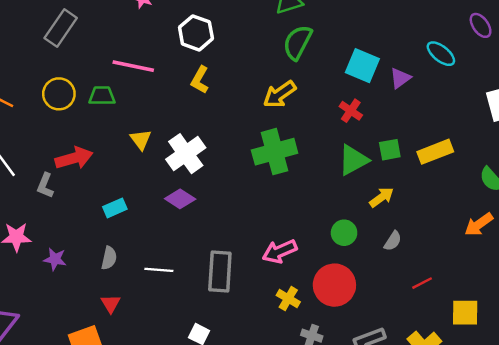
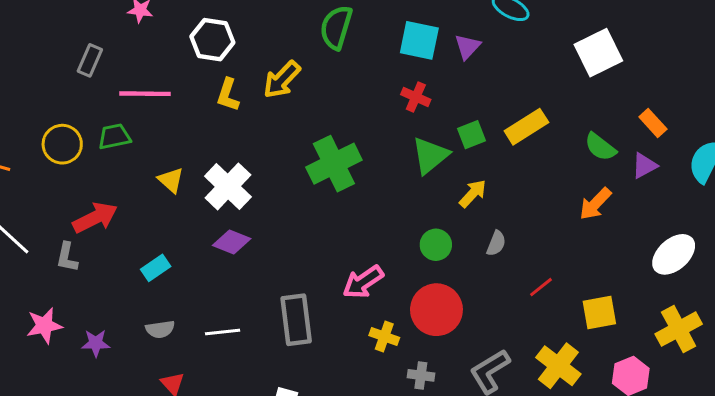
gray rectangle: (61, 28) -> (90, 60), moved, size x0.7
yellow arrow: (280, 94) -> (282, 80), moved
gray semicircle: (109, 258) -> (160, 329), turned 80

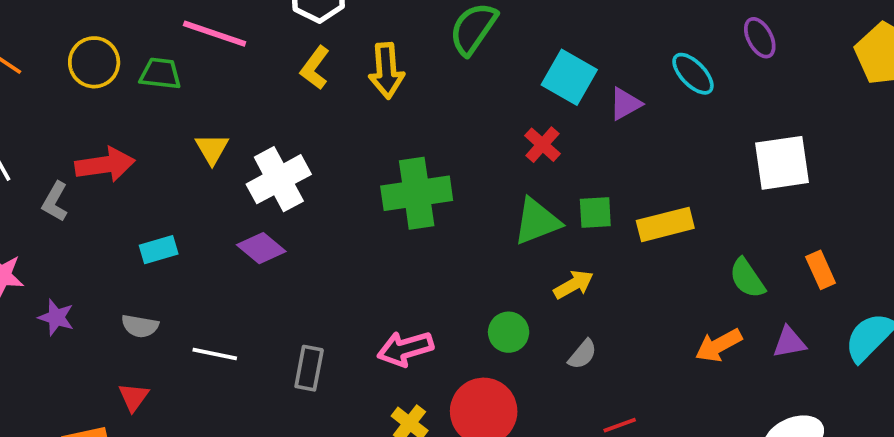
yellow arrow: (282, 80) -> (386, 71), turned -66
purple triangle: (644, 166) -> (789, 342), moved
gray rectangle: (296, 320) -> (309, 368), size x0.7

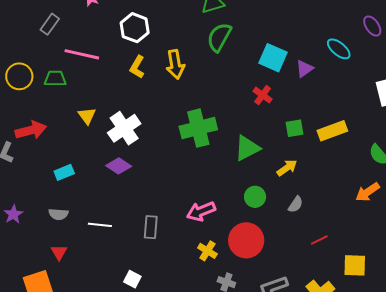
green triangle: (537, 221) -> (247, 148), moved
purple star: (56, 317) -> (13, 214), turned 30

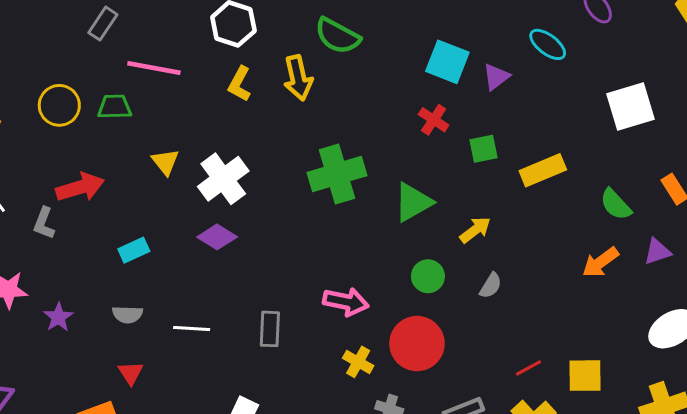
green semicircle: (219, 37) -> (338, 36), moved, turned -88
green square: (295, 128) -> (483, 149), moved
pink arrow: (201, 211) -> (346, 302), turned -144
red line: (319, 240) -> (528, 368), moved

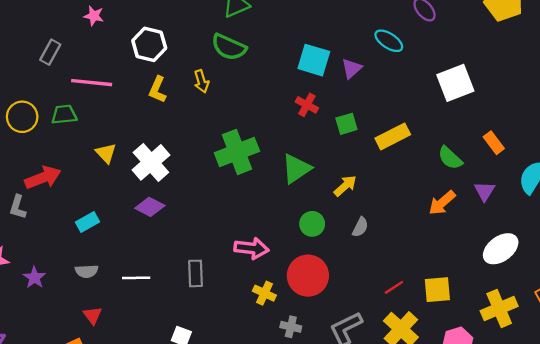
yellow arrow: (298, 78) -> (201, 81), size x0.7
purple triangle: (657, 252) -> (485, 191), turned -35

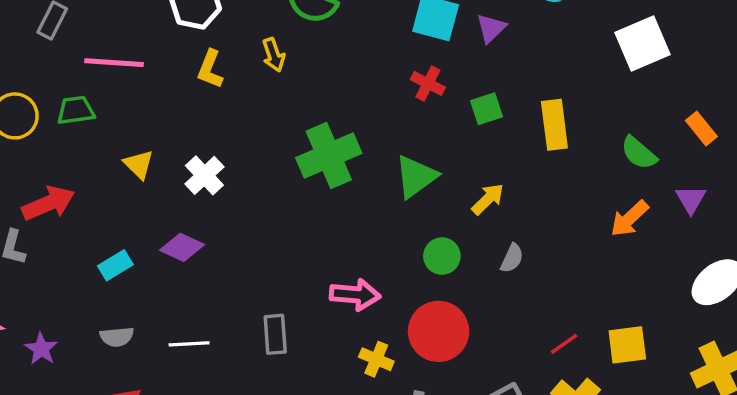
yellow rectangle: (393, 136) -> (554, 125), turned -68
white cross: (151, 162) -> (204, 175), size x0.7
purple diamond: (150, 207) -> (182, 247), moved

